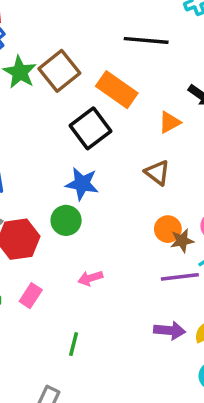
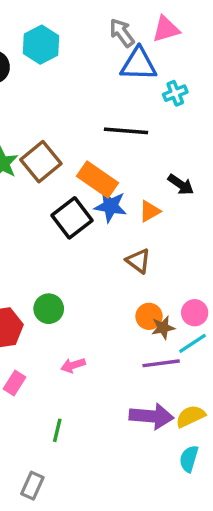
blue star: (82, 184) -> (110, 206), moved
purple arrow: (170, 331) -> (152, 416), size x1.4

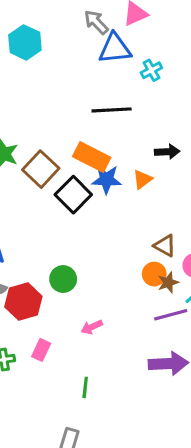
brown square: (41, 162) -> (41, 169), moved
black arrow: (181, 185) -> (167, 152), turned -30
brown triangle: (138, 261) -> (165, 246), moved

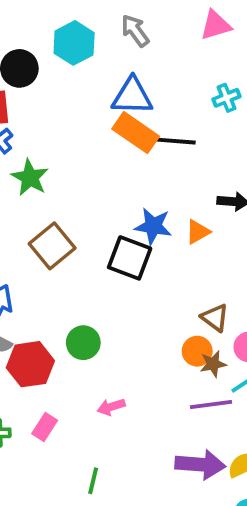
gray arrow: (96, 22) -> (135, 31), moved
blue triangle: (115, 49) -> (132, 96), moved
orange rectangle: (92, 157) -> (136, 133), moved
brown square: (41, 169) -> (52, 246), moved
black square: (73, 195) -> (130, 258), moved, turned -32

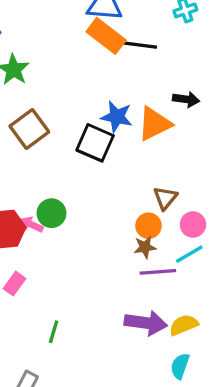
orange triangle: (198, 232) -> (155, 124), size x1.6
brown triangle: (215, 318) -> (165, 198), turned 30
brown star: (213, 364) -> (145, 247), moved
pink arrow: (111, 407) -> (32, 225), moved, turned 40

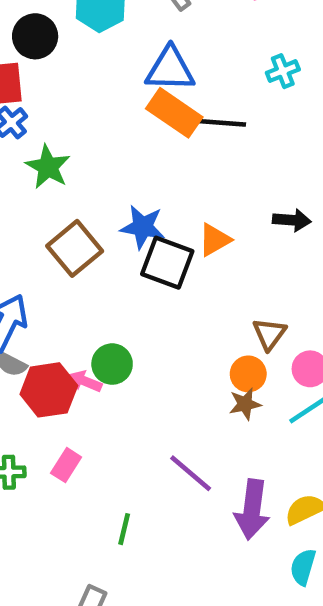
black arrow: (186, 99) -> (292, 220), moved
blue star: (117, 117) -> (143, 227), moved
orange triangle: (155, 124) -> (215, 240), moved, size x0.7
purple line: (158, 272) -> (191, 473), moved, turned 48
purple arrow: (146, 323) -> (252, 509), turned 93

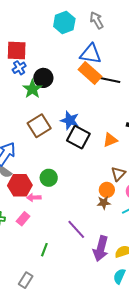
black circle: (35, 36) -> (43, 78), moved
orange triangle: (215, 240) -> (110, 140), moved
pink arrow: (85, 381) -> (34, 198), moved, turned -32

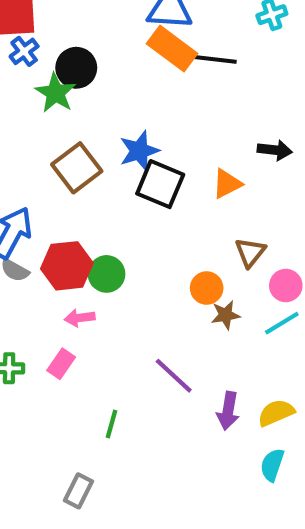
blue star: (70, 120) -> (139, 151), turned -30
red hexagon: (20, 185) -> (67, 266), moved
orange circle: (107, 190) -> (207, 288), moved
purple arrow: (101, 249) -> (228, 411), size x0.7

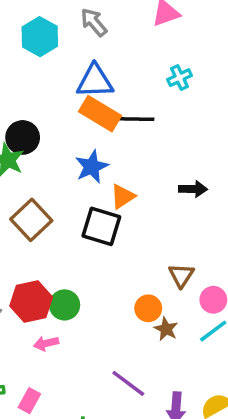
blue star: (139, 151) -> (92, 167), moved
orange triangle: (227, 184) -> (123, 196), moved
brown star: (226, 315) -> (166, 329), turned -30
pink rectangle: (61, 364) -> (29, 401), moved

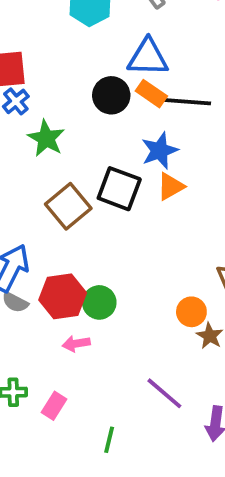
orange rectangle: (100, 114) -> (151, 94), size x0.7
black circle: (23, 137) -> (111, 95), moved
blue star: (92, 167) -> (160, 151), moved
black square: (101, 226) -> (119, 189), moved

